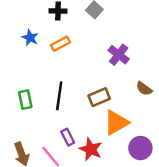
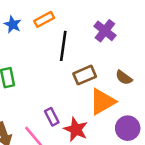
blue star: (30, 38) -> (13, 24), moved
brown semicircle: (144, 89) -> (124, 78), moved
black line: (59, 96) -> (63, 46), moved

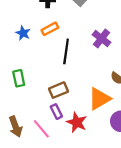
brown rectangle: (85, 75) -> (59, 90), moved

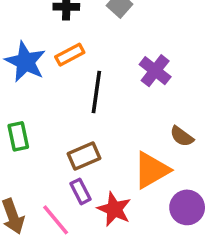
blue star: (23, 33) -> (25, 62), size x1.6

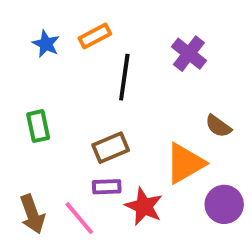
blue star: (25, 62) -> (46, 44), size x0.6
purple rectangle: (80, 191) -> (107, 187), turned -65

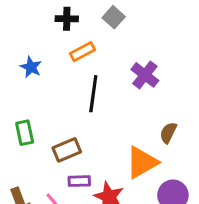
orange rectangle: (95, 36) -> (82, 52), moved
brown semicircle: (218, 126) -> (168, 133), turned 80
brown rectangle: (111, 148) -> (67, 150), moved

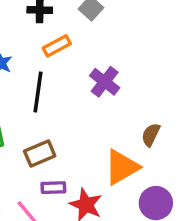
purple cross: (145, 75) -> (105, 82), moved
black line: (93, 94) -> (38, 92), moved

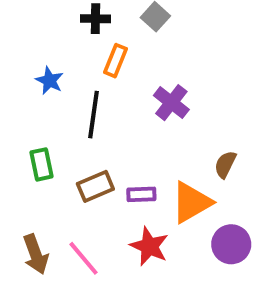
orange rectangle: (57, 46) -> (115, 61), turned -40
purple rectangle: (53, 188) -> (141, 194), moved

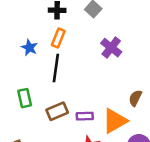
orange rectangle: (115, 61) -> (58, 38), moved
purple cross: (171, 103) -> (111, 48), moved

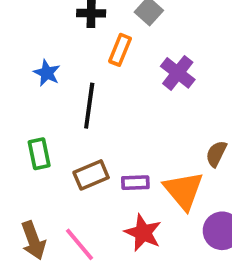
orange rectangle: (58, 38) -> (120, 50), moved
orange triangle: (115, 121) -> (184, 190), turned -40

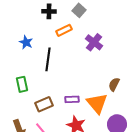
orange rectangle: (120, 50) -> (64, 30), turned 42
brown rectangle: (91, 175) -> (44, 104), moved

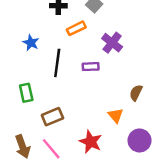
purple rectangle: (72, 99) -> (91, 67), moved
orange triangle: (97, 103) -> (116, 115), size x0.6

